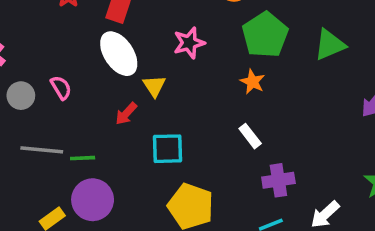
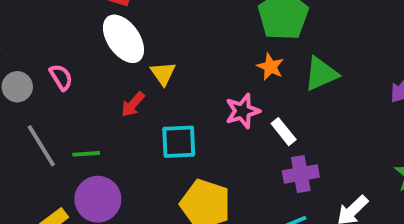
pink star: (189, 43) -> (243, 111), moved
green triangle: (330, 45) -> (321, 74), moved
white rectangle: (250, 136) -> (284, 132), moved
gray line: (42, 150) -> (41, 146), turned 54

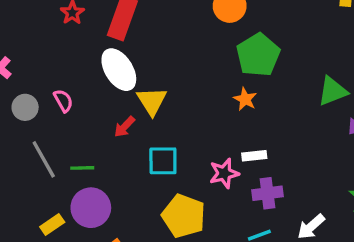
yellow triangle: (163, 73) -> (152, 101), size x1.4
green triangle: (321, 74) -> (333, 91), moved
pink star: (243, 111) -> (224, 173), moved
white rectangle: (284, 132) -> (254, 156), turned -60

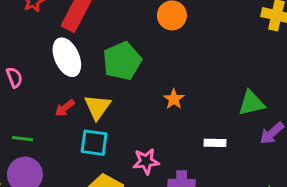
green pentagon: (258, 55) -> (122, 61), moved
yellow triangle: (152, 101) -> (98, 107), moved
white rectangle: (254, 156) -> (215, 143), moved

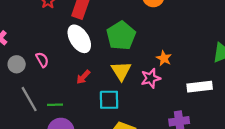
yellow triangle: (98, 107) -> (121, 71), moved
white rectangle: (215, 143) -> (200, 87), size x1.5
pink star: (146, 161) -> (151, 78), moved

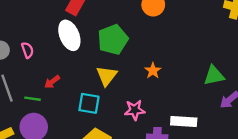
red arrow: (83, 77) -> (52, 82), moved
pink star: (151, 78) -> (135, 110), moved
white rectangle: (200, 87) -> (184, 122), moved

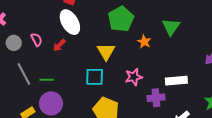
green pentagon: (113, 40) -> (121, 19), moved
green triangle: (214, 76) -> (171, 27), moved, turned -36
red arrow: (52, 82) -> (59, 45), moved

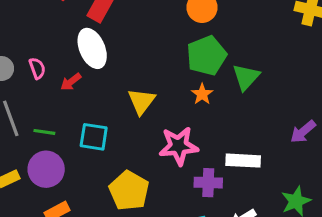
green pentagon: (121, 19) -> (207, 56), moved
cyan square: (95, 77) -> (94, 137), moved
pink star: (134, 77) -> (179, 146), size x1.4

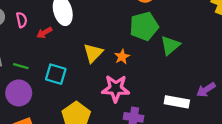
orange star: (202, 94) -> (122, 57), moved
white rectangle: (243, 161) -> (177, 102), moved

